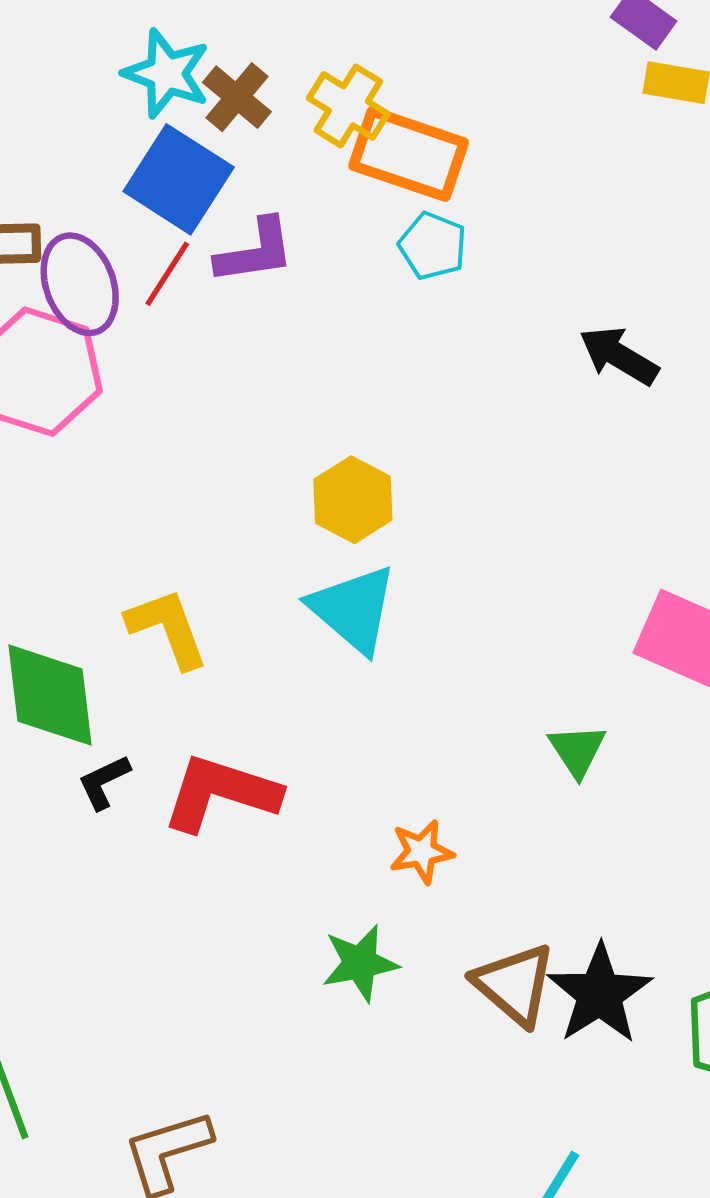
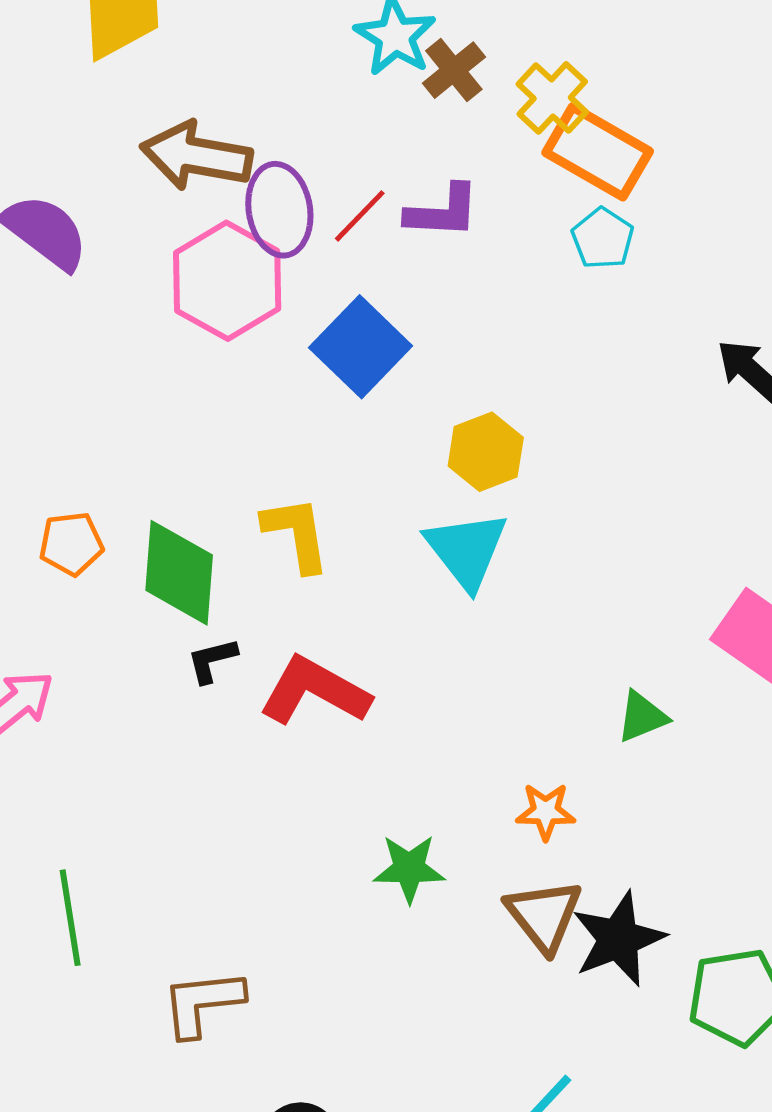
blue square: (179, 179) -> (361, 347), moved
green triangle: (577, 750) -> (642, 717), turned 30
orange star: (422, 852) -> (546, 811), moved

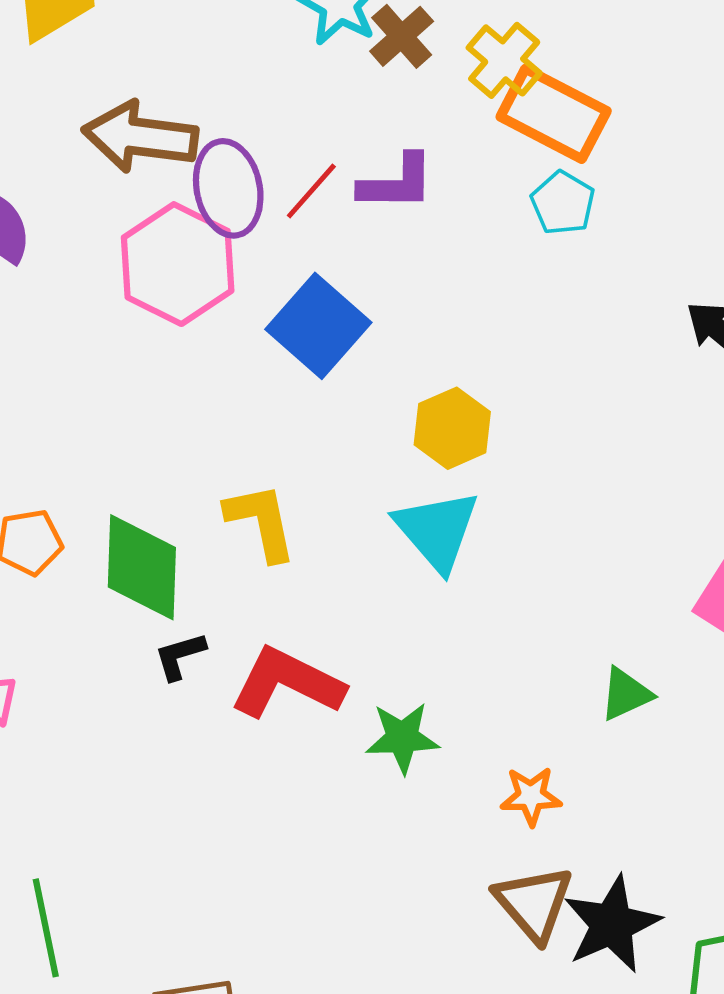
green star: (409, 869) -> (402, 738), moved

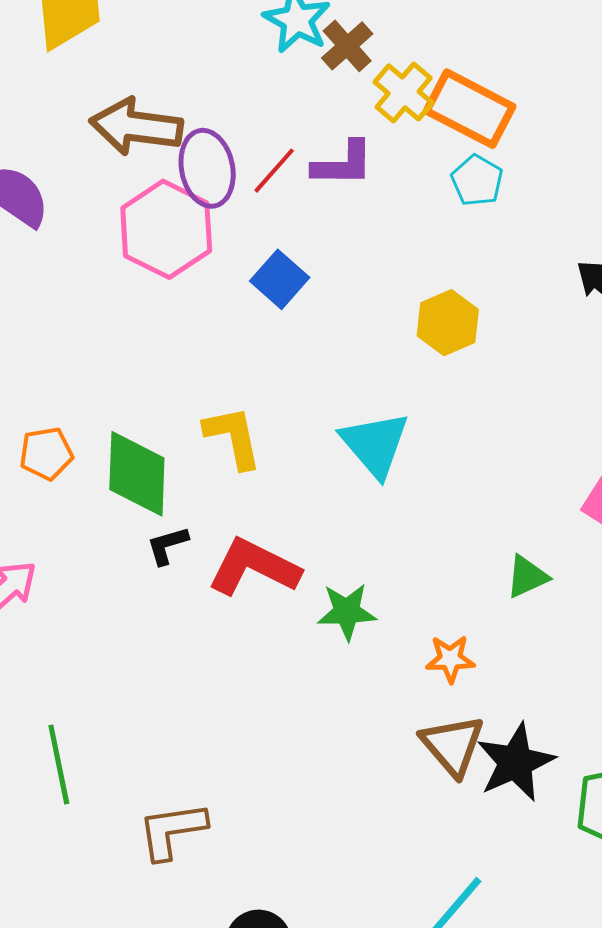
yellow cross: (504, 60) -> (404, 92), moved
blue square: (318, 326) -> (280, 279), size x0.7
yellow hexagon: (452, 428) -> (448, 323), moved

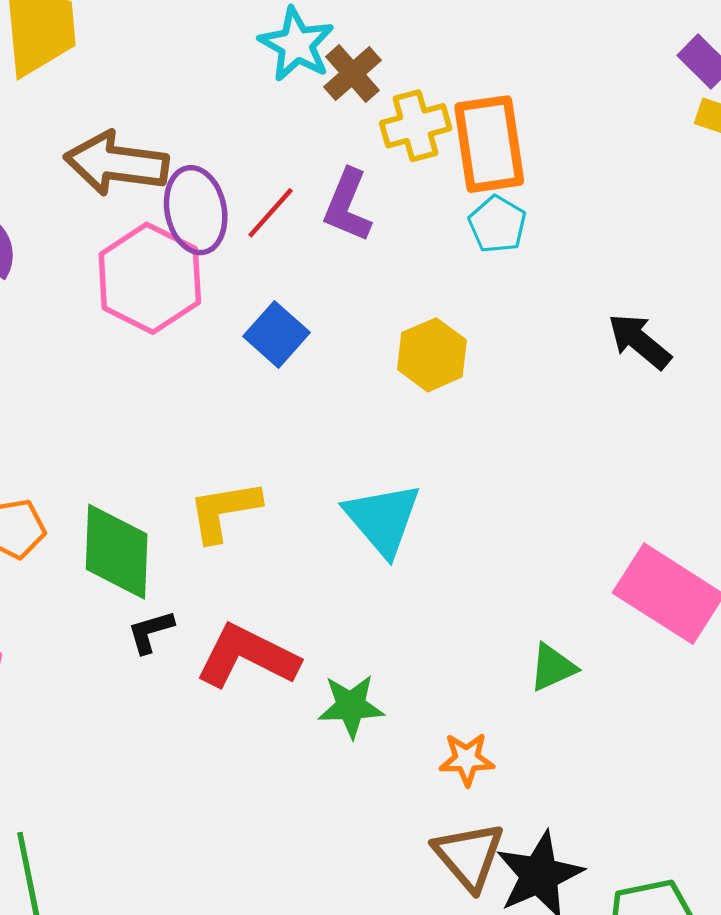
yellow cross: (404, 92) -> (416, 126), turned 34
orange rectangle: (470, 109) -> (489, 144), turned 54
purple L-shape: (343, 164) -> (347, 206), turned 112
yellow hexagon: (448, 323) -> (432, 355), moved
yellow L-shape: (233, 437) -> (224, 511), turned -88

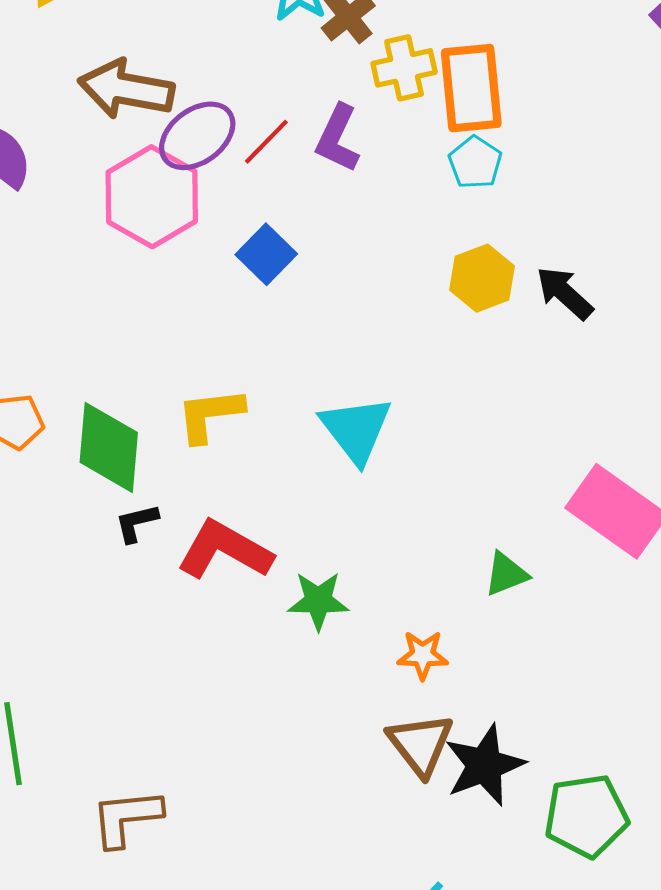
purple ellipse: (196, 210) -> (197, 136), turned 62
black arrow: (639, 341) -> (565, 293), moved
yellow hexagon: (432, 355) -> (482, 278), moved

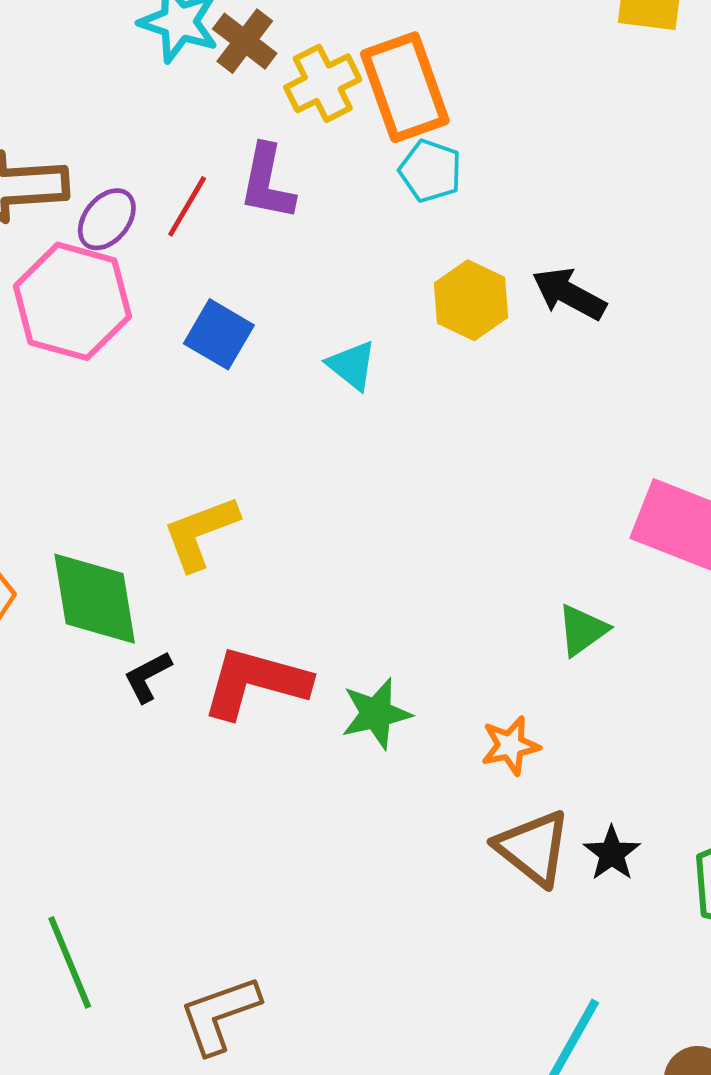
purple ellipse: (197, 136) -> (107, 219), size x0.7
cyan triangle: (356, 430) -> (352, 365), moved, size x0.6
black star: (484, 765) -> (612, 853), size x0.6

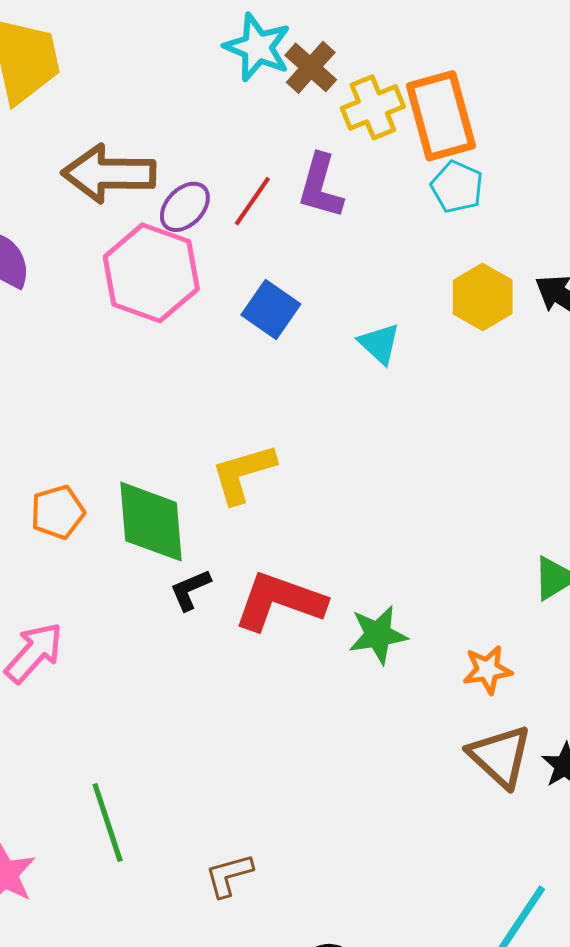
brown L-shape: (220, 1015) -> (229, 875), size x0.7

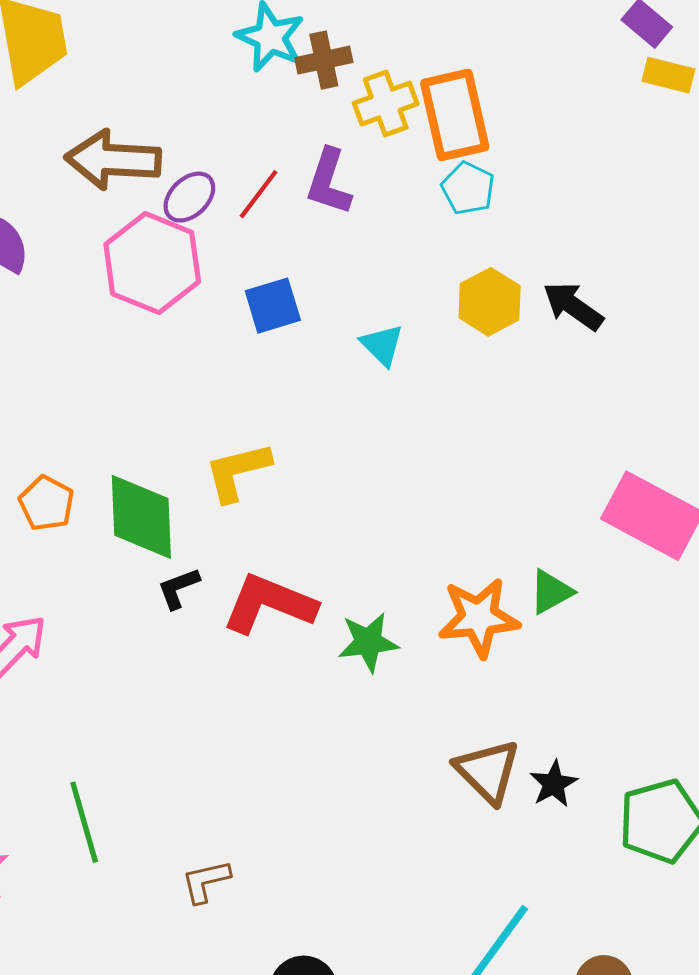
brown cross: (311, 67) -> (324, 60), turned 34
blue square: (271, 310) -> (273, 306), turned 36
orange pentagon: (58, 512) -> (46, 503), turned -30
orange star: (487, 670) -> (479, 618), moved, size x1.6

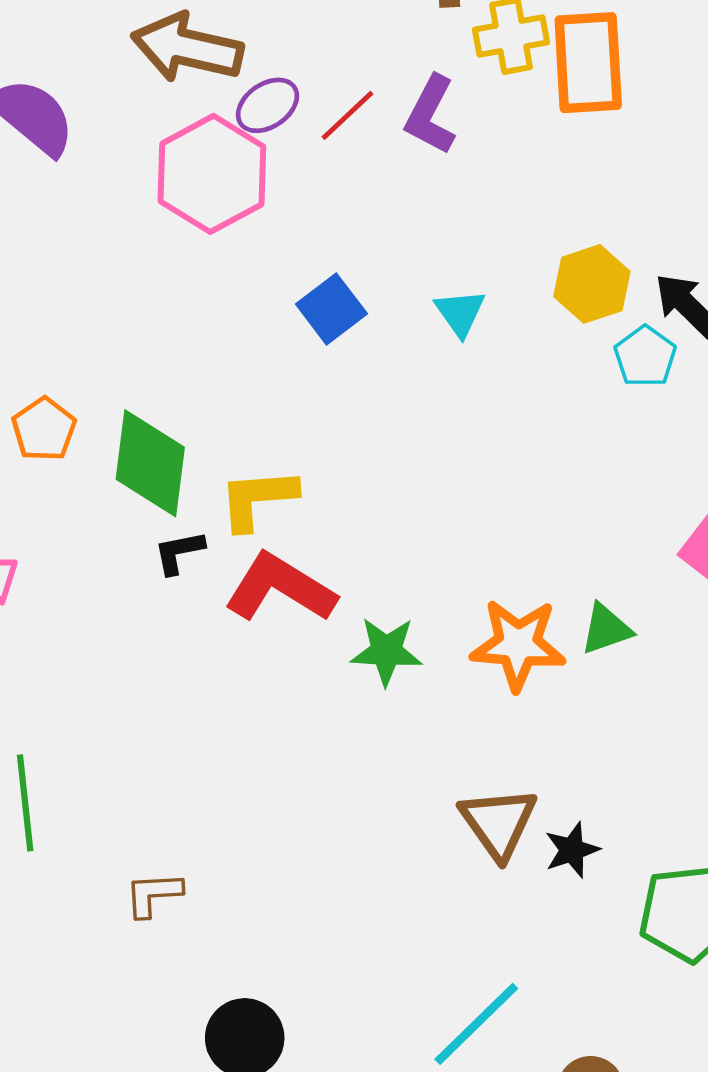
cyan pentagon: (468, 188) -> (645, 356), moved
blue square: (273, 306) -> (331, 309), moved, turned -30
yellow L-shape: (237, 472) -> (258, 499), moved

